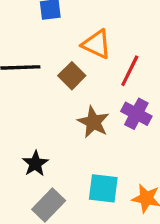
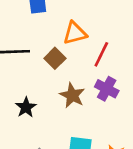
orange triangle: (97, 44) -> (75, 33), turned -40
black star: (35, 164) -> (26, 107), moved

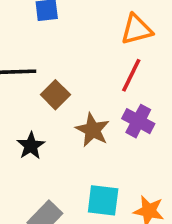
orange triangle: (75, 33) -> (137, 29), moved
brown square: (55, 58) -> (55, 95), moved

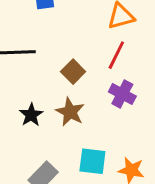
brown square: (55, 95) -> (73, 72), moved
brown star: (92, 130) -> (70, 112), moved

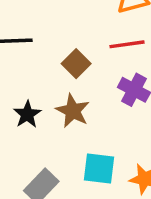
red line: (116, 55) -> (127, 44), turned 56

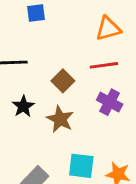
black star: (27, 114) -> (23, 106), moved

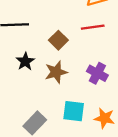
purple cross: (110, 102) -> (97, 73), moved
brown star: (60, 119) -> (56, 72), turned 30

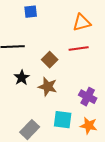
brown star: (56, 72) -> (48, 87), turned 30
purple cross: (97, 73) -> (88, 97), moved

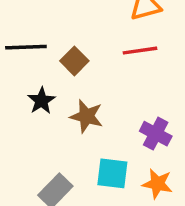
brown square: (50, 60) -> (74, 61), moved

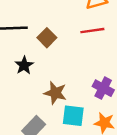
brown star: (86, 116) -> (55, 93), moved

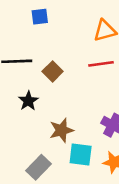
brown star: (55, 93) -> (61, 130), turned -30

